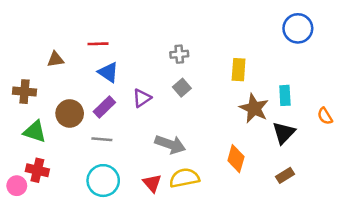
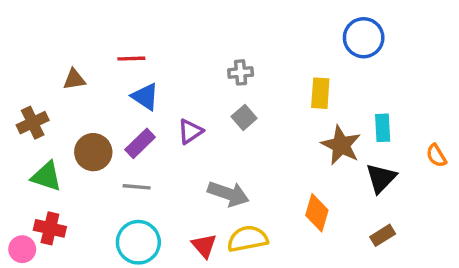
blue circle: (298, 28) -> (364, 38), moved
brown cross: (24, 92) -> (33, 123), turned -30

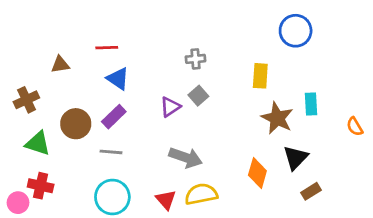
purple triangle: (190, 131) -> (170, 107), moved
black triangle: (381, 178) -> (296, 158), moved

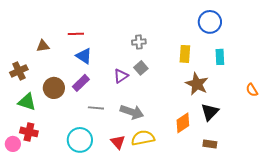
cyan rectangle: (311, 104) -> (220, 57), moved
gray line: (111, 152) -> (96, 108), moved
orange diamond: (257, 173) -> (183, 123), turned 40
brown rectangle: (311, 191) -> (210, 144), moved, turned 40

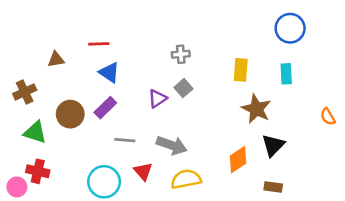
blue circle: (210, 22) -> (290, 28), moved
red triangle: (118, 142) -> (143, 171), moved

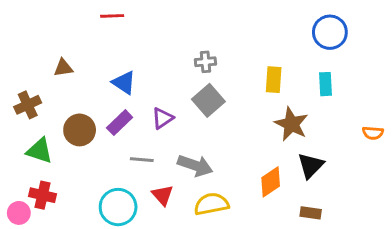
red line: (99, 44) -> (112, 16), moved
gray square: (183, 88) -> (208, 100), size x1.5
purple triangle: (157, 98) -> (163, 118), moved
orange semicircle: (328, 117) -> (373, 133), turned -54

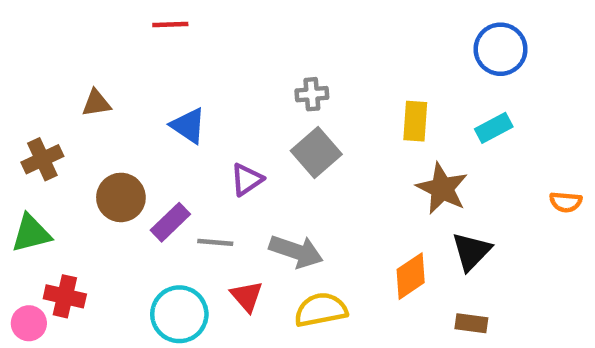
cyan rectangle: (325, 84) -> (494, 128), turned 65
purple rectangle: (120, 123) -> (170, 222), moved
green triangle: (40, 151) -> (31, 233), moved, turned -32

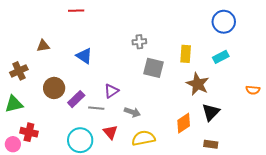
gray square: (316, 153) -> (153, 68), moved, turned -35
purple triangle: (247, 180) -> (111, 91), moved
gray arrow: (296, 251) -> (132, 112), size x0.7

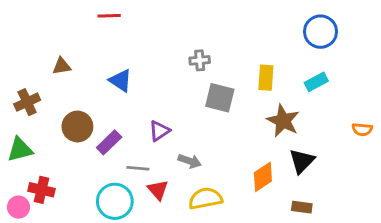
gray line: (96, 108) -> (138, 168), moved

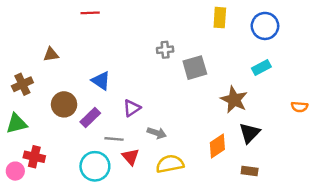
yellow rectangle: (266, 78) -> (220, 18), moved
blue triangle: (121, 81) -> (101, 81), moved
gray square: (220, 98) -> (195, 68), moved, turned -30

